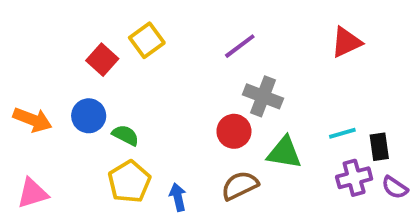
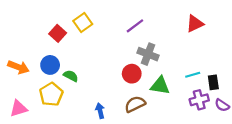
yellow pentagon: (129, 182) -> (51, 94), moved

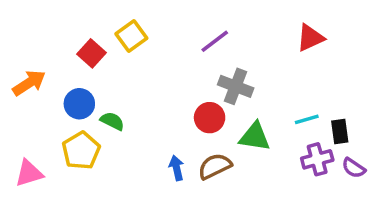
orange arrow: (19, 67) -> (29, 83), moved, turned -54
blue arrow: (100, 111) -> (177, 168), moved

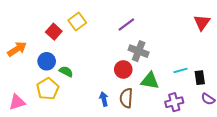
red triangle: (310, 38) -> (202, 22), moved, turned -30
purple cross: (317, 159) -> (174, 102), moved
brown semicircle: (215, 166) -> (126, 98), turned -60

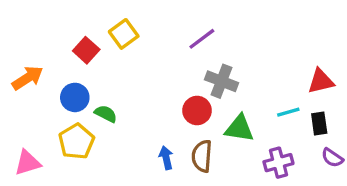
red triangle: (202, 22) -> (321, 81), moved, turned 42

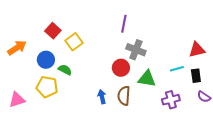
yellow square: (124, 34) -> (74, 42), moved
purple line: (202, 39) -> (124, 24), turned -42
yellow pentagon: (76, 141) -> (47, 87), turned -30

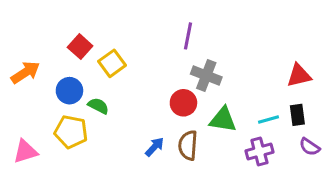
cyan line: (177, 69) -> (269, 120), moved
blue arrow: (102, 97) -> (155, 147), turned 56

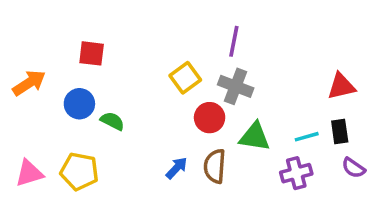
purple line: (188, 36) -> (234, 41), moved
red square: (80, 47) -> (92, 53), turned -35
yellow square: (112, 63) -> (185, 78), moved
yellow pentagon: (71, 132) -> (79, 171), moved

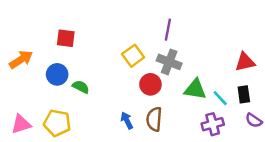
green triangle: (255, 137) -> (195, 89), moved
cyan line: (307, 137) -> (220, 98), turned 63
blue arrow: (177, 168) -> (127, 120), turned -70

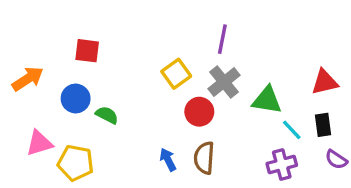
gray cross: (169, 62) -> (224, 82), turned 30
green triangle: (195, 89) -> (267, 100), moved
pink triangle: (21, 124) -> (39, 143), moved

